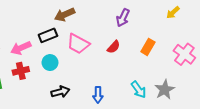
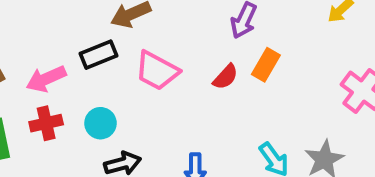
orange rectangle: (148, 47) -> (266, 65), moved
cyan circle: (50, 63) -> (100, 123), moved

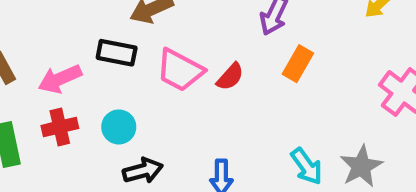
black rectangle: (98, 55) -> (117, 53), turned 33
red semicircle: (226, 77) -> (230, 77), moved

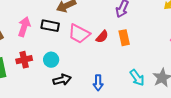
orange rectangle: (298, 64) -> (124, 38), moved, turned -42
pink arrow: (60, 79) -> (24, 27), moved, turned 132

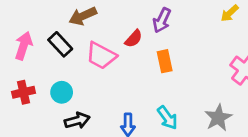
black rectangle: (50, 26) -> (60, 44), turned 36
red semicircle: (102, 37) -> (134, 39), moved
cyan arrow: (137, 78) -> (167, 118), moved

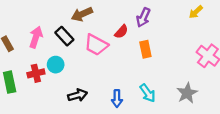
cyan circle: (62, 92) -> (56, 65), moved

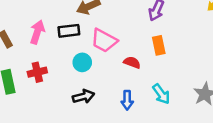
red semicircle: (121, 32) -> (132, 62), moved, turned -112
black rectangle: (64, 36) -> (69, 31), turned -54
cyan circle: (56, 65) -> (82, 62), moved

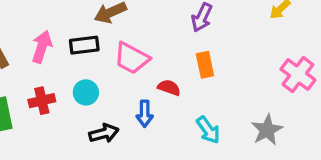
cyan circle: (82, 62) -> (86, 92), moved
blue arrow: (127, 100) -> (145, 114), moved

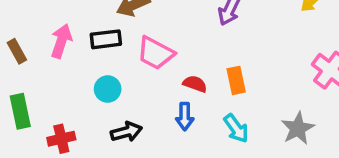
orange rectangle: (205, 65) -> (236, 80), moved
red cross: (42, 101) -> (61, 139), moved
blue arrow: (145, 114) -> (185, 116), moved

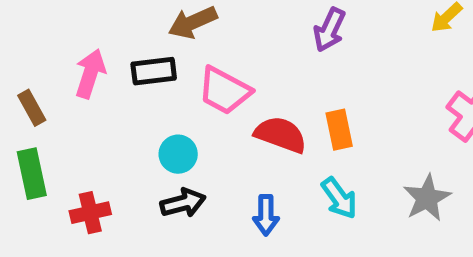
brown rectangle: (17, 51) -> (32, 108), moved
red semicircle: (195, 84) -> (281, 135), size x1.5
cyan circle: (108, 89) -> (178, 154), moved
blue arrow: (185, 116) -> (266, 215), moved

